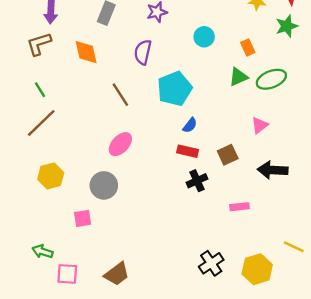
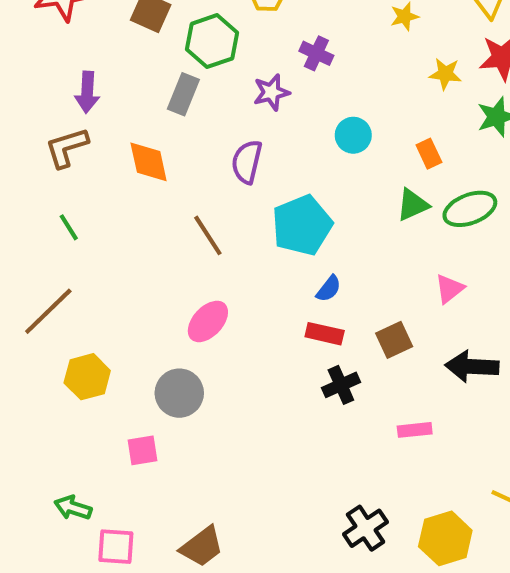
brown line: (41, 123) -> (48, 311), moved

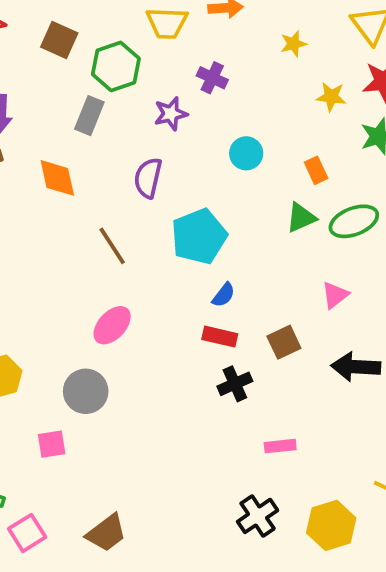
pink rectangle: (415, 430) -> (280, 446), moved
pink square: (116, 547) -> (27, 533), turned -36

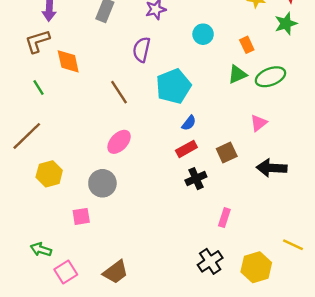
orange diamond: (57, 178) -> (68, 61), moved
red rectangle: (220, 337) -> (186, 149), turned -42
pink rectangle: (280, 446) -> (224, 218), turned -66

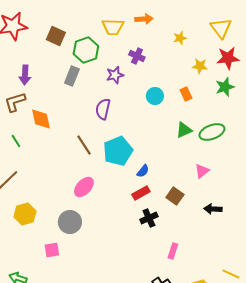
orange rectangle: (247, 45) -> (186, 94), moved
cyan pentagon: (173, 86) -> (118, 151), moved
brown square: (227, 152) -> (175, 196), turned -30
black arrow: (272, 168) -> (213, 209), size x0.7

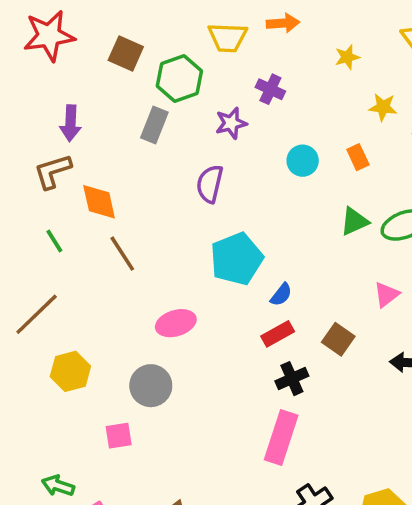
brown line: (84, 145) -> (122, 254), moved
pink ellipse: (84, 187) -> (176, 323), turned 30
pink rectangle: (173, 251) -> (281, 437), moved, size x1.8

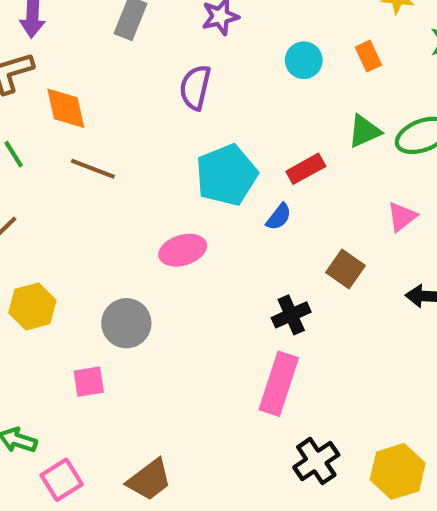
brown line: (122, 254) -> (93, 169), turned -36
pink ellipse: (176, 323) -> (183, 250), moved
red rectangle: (278, 334) -> (306, 169), moved

